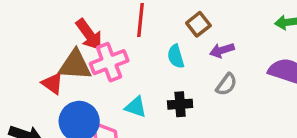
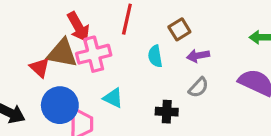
black cross: (180, 104) -> (167, 112), moved

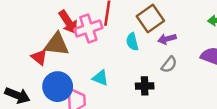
brown square: (179, 29) -> (150, 19), size x1.5
pink cross: (94, 54) -> (88, 29), moved

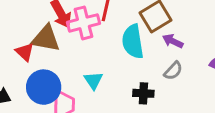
purple arrow: (167, 39) -> (173, 41), turned 36
cyan semicircle: (132, 42) -> (133, 42), size x1.6
cyan triangle: (100, 78) -> (93, 81), turned 30

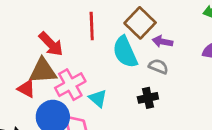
pink cross: (83, 23) -> (70, 85), moved
gray semicircle: (173, 71) -> (158, 66), moved, turned -96

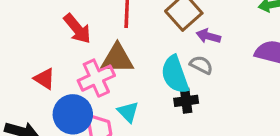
cyan semicircle: (125, 52) -> (175, 75), moved
brown triangle: (43, 71) -> (117, 59), moved
cyan triangle: (98, 98) -> (128, 112), moved

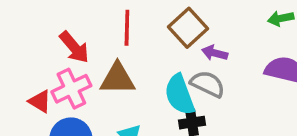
gray semicircle: (201, 65) -> (208, 84), size x1.4
pink cross: (96, 78) -> (71, 89), moved

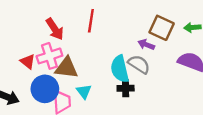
brown square: (188, 28) -> (162, 28), moved, turned -30
brown triangle: (117, 79) -> (66, 68), moved

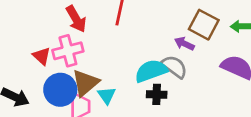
brown triangle: (66, 68) -> (85, 83), moved, turned -50
cyan semicircle: (120, 69) -> (151, 71), turned 80

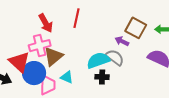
red triangle: (42, 56) -> (19, 62), moved, size x1.6
brown triangle: (85, 83) -> (53, 56), moved
cyan triangle: (107, 95) -> (67, 77), turned -32

